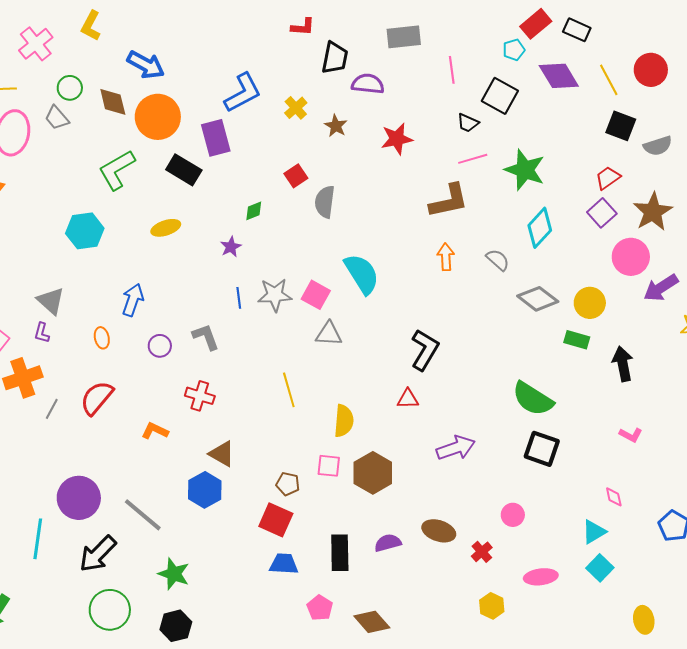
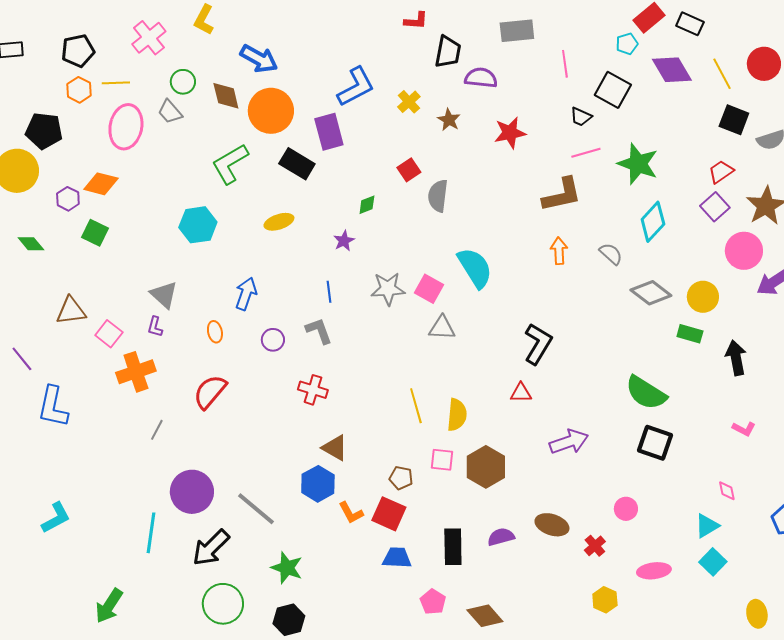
blue line: (239, 298) -> (329, 292), moved
yellow line: (289, 390) -> (416, 406), moved
gray line: (52, 409) -> (157, 430), moved
orange L-shape: (155, 431) -> (351, 513), moved, turned -144

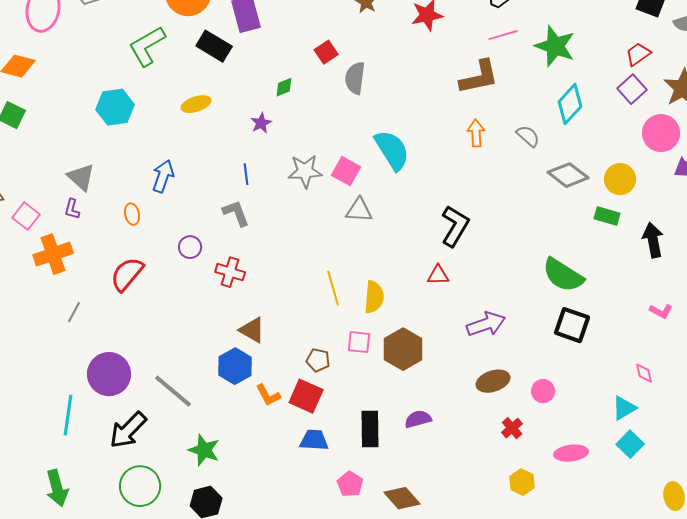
purple circle: (273, 340) -> (190, 247), moved
brown ellipse: (552, 525) -> (493, 381), moved, turned -36
green arrow: (109, 606) -> (57, 488), moved, turned -48

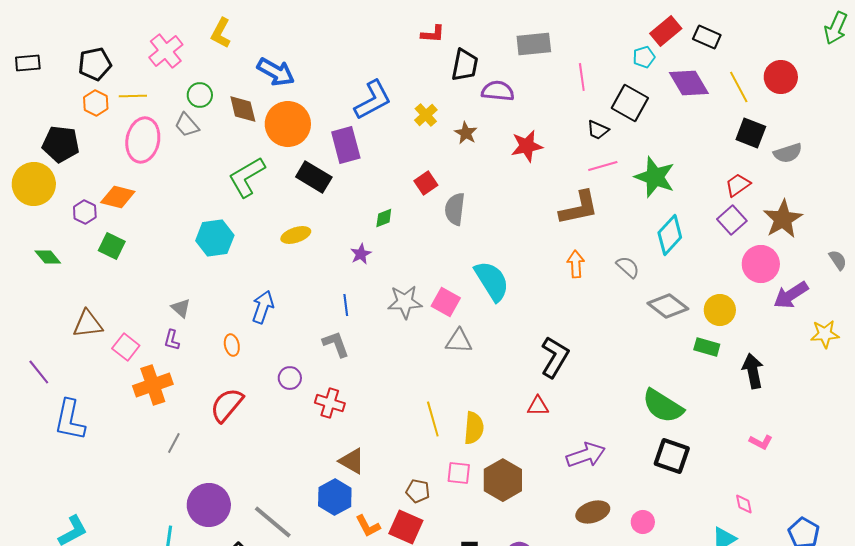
gray triangle: (81, 177) -> (181, 308), size x0.7

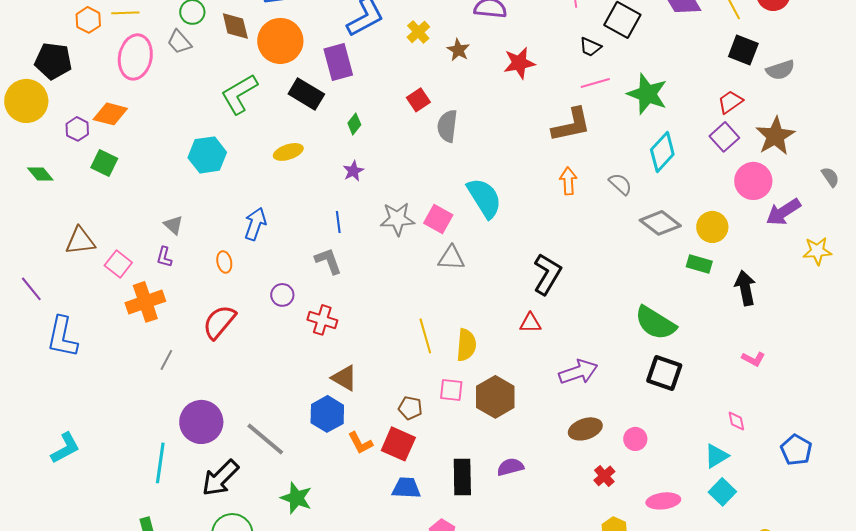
green diamond: (384, 218) -> (354, 124), moved, turned -30

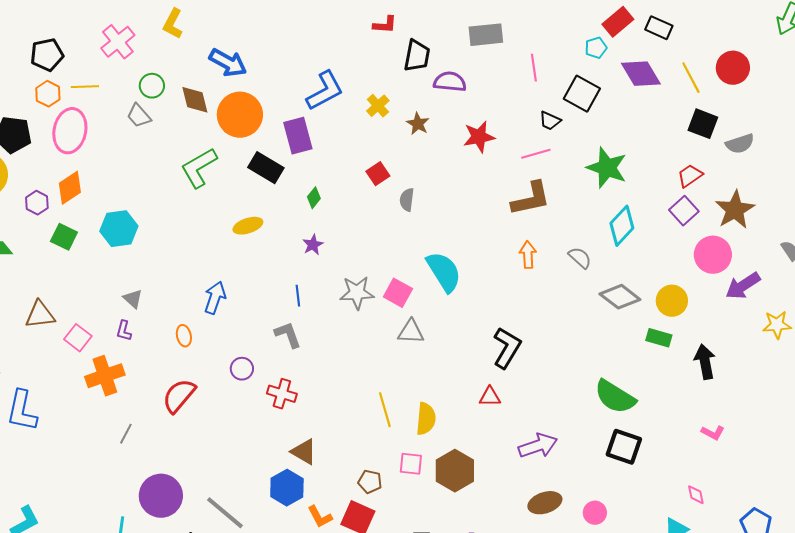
pink ellipse: (135, 57) -> (70, 131), moved
pink line: (595, 83) -> (536, 154), moved
orange diamond: (110, 114) -> (70, 188), turned -48
gray semicircle: (447, 126) -> (407, 200), size x0.7
cyan hexagon: (207, 155) -> (119, 229), moved

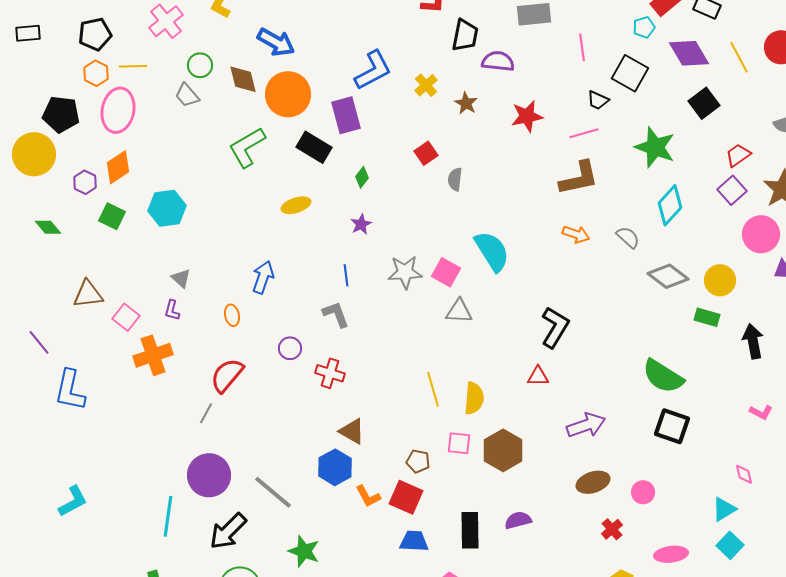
black square: (703, 124) -> (704, 103), moved, turned 32
orange arrow: (528, 255) -> (576, 234), turned 112
gray line: (126, 434) -> (206, 413), moved

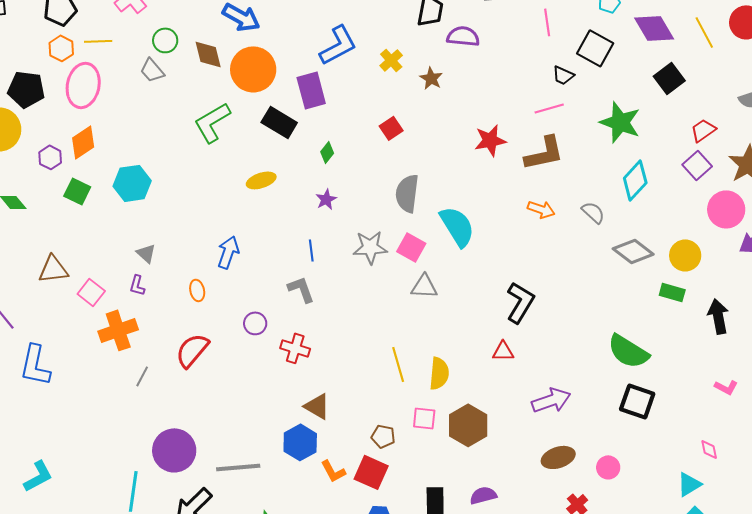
red star: (527, 116) -> (490, 140), moved
gray semicircle: (455, 179) -> (407, 193), moved, size x1.6
gray line: (206, 413) -> (142, 376), moved
gray line: (273, 492) -> (238, 467), turned -45

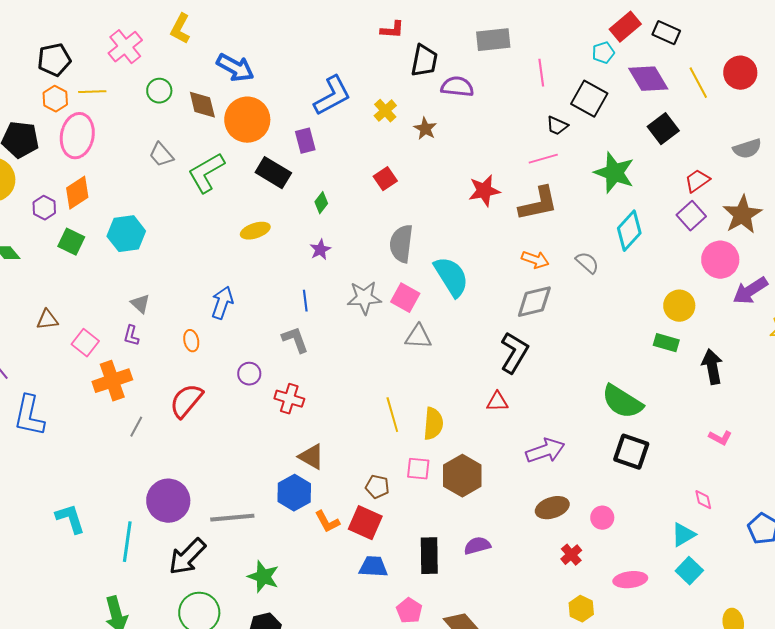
gray trapezoid: (152, 70) -> (161, 155), moved
purple rectangle: (311, 90) -> (305, 141), size x0.7
gray diamond: (633, 251) -> (534, 302), moved, turned -51
brown triangle: (53, 269) -> (47, 320), size x0.7
cyan L-shape: (38, 476) -> (70, 519), moved, turned -80

